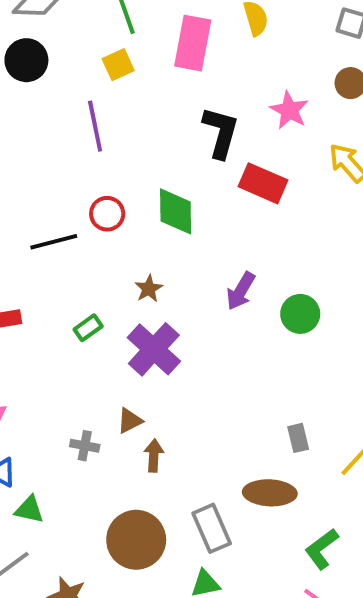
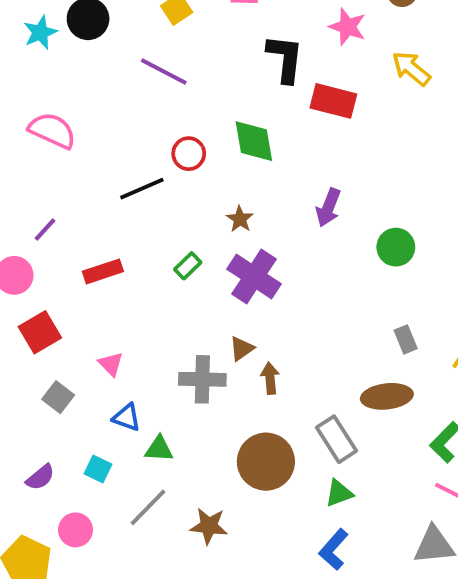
purple line: (95, 126) -> (164, 72), turned -42
green circle: (300, 314) -> (396, 247), moved
gray cross: (85, 446) -> (202, 379), size x1.6

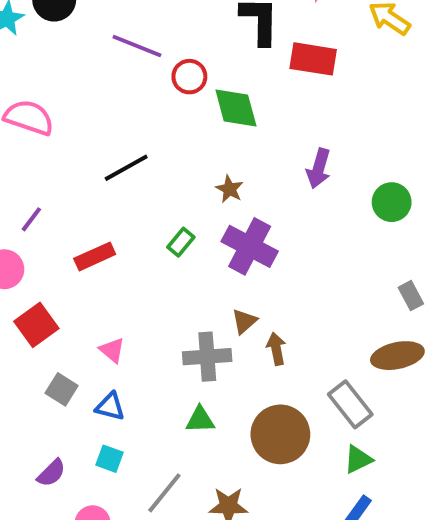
red circle: (189, 154) -> (189, 77), moved
blue triangle: (127, 417) -> (110, 407), moved
green triangle: (159, 449) -> (200, 420), moved

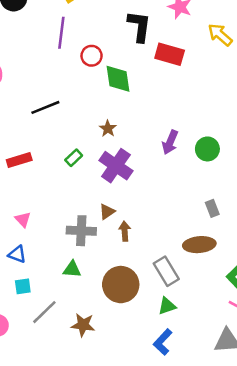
purple line: (137, 46) -> (61, 33), turned 68
purple arrow: (319, 168) -> (170, 142), moved
cyan square: (110, 459) -> (23, 286), moved, turned -35

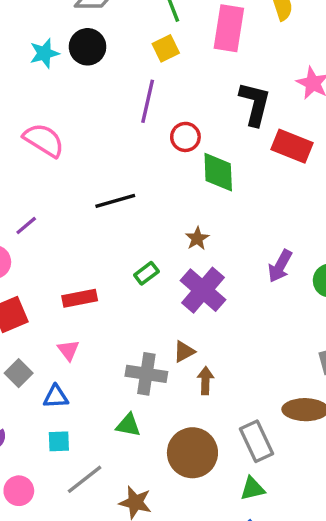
red rectangle: (19, 160) -> (80, 298), moved
blue triangle: (17, 254) -> (56, 397), turned -30

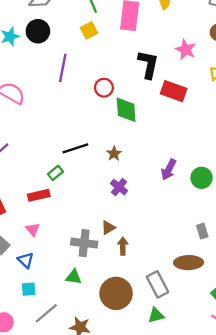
purple line: (148, 101) -> (63, 68), moved
black line: (115, 201) -> (75, 148), moved
green rectangle: (146, 273) -> (55, 173), moved
purple cross: (203, 290) -> (119, 187), size x0.6
blue triangle: (56, 397) -> (26, 260), turned 49

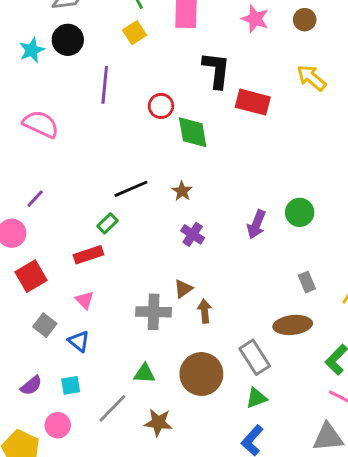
pink star: (186, 50) -> (255, 19), moved
purple arrow: (169, 170) -> (256, 224), moved
green triangle: (74, 277) -> (144, 373), moved
cyan square: (29, 289) -> (71, 385), moved

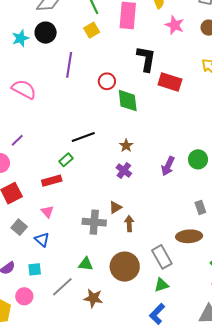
brown star: (182, 191) -> (126, 146), moved

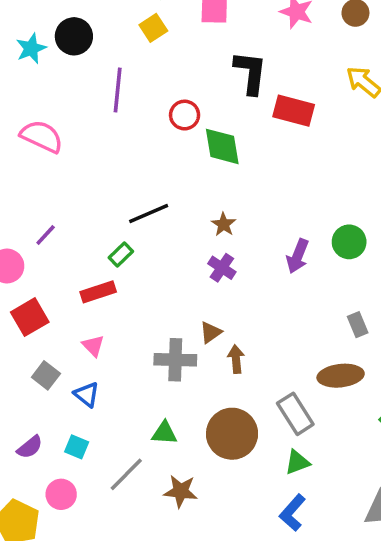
purple line: (17, 140) -> (46, 235), moved
cyan square: (35, 269) -> (77, 447), turned 32

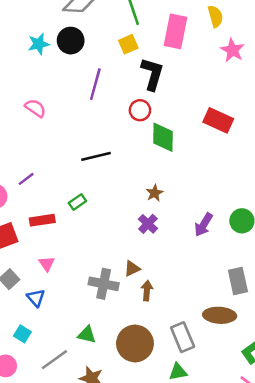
black L-shape: (250, 73) -> (152, 74), moved
pink semicircle: (42, 136) -> (35, 108), size x0.7
black line: (149, 214) -> (96, 156), moved
red rectangle: (98, 292) -> (42, 220), moved
gray rectangle: (358, 325) -> (238, 281), size x1.5

